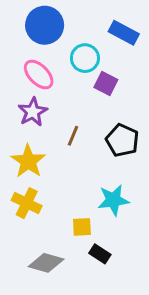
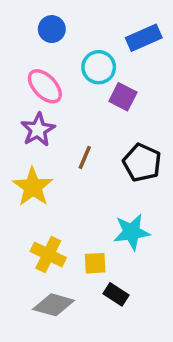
blue circle: (45, 25) -> (52, 29), size x0.6
blue rectangle: (124, 33) -> (144, 38), turned -52
yellow cross: (27, 203) -> (48, 255), moved

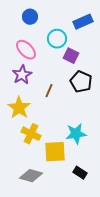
black pentagon: (142, 163) -> (81, 82), moved
yellow cross: (48, 255) -> (31, 134), moved
yellow square: (95, 263) -> (55, 152), size x1.6
black rectangle: (116, 294) -> (80, 173), moved

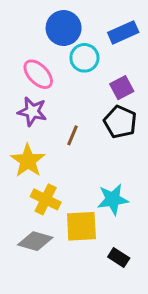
blue circle: (30, 17) -> (64, 28), moved, size x1.5
purple square: (71, 56) -> (122, 88), moved, turned 35
purple star: (22, 75) -> (32, 111), turned -30
gray diamond: (31, 176) -> (35, 241), moved

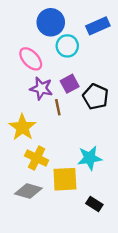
purple square: (122, 88) -> (70, 84), moved
purple star: (32, 111) -> (41, 88), moved
brown line: (73, 135) -> (58, 107), turned -35

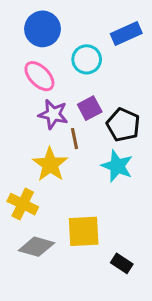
blue circle: (51, 22) -> (43, 29), moved
yellow star: (22, 127) -> (50, 164), moved
yellow cross: (37, 158) -> (23, 204), moved
cyan star: (90, 158) -> (117, 166), moved, turned 30

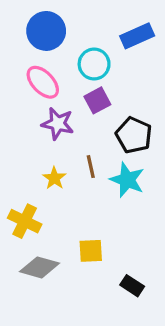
purple square: (90, 108) -> (97, 100), moved
brown line: (74, 139) -> (91, 167), moved
yellow star: (50, 164) -> (54, 178), size x0.6
yellow square: (84, 231) -> (91, 251), size x0.7

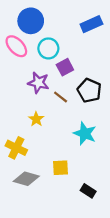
cyan circle: (94, 64) -> (48, 48), moved
pink ellipse: (43, 82) -> (16, 46), moved
brown line: (91, 167) -> (61, 97), moved, turned -40
cyan star: (127, 180) -> (85, 133), moved

